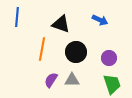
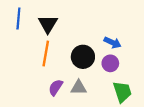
blue arrow: (100, 20) -> (112, 43), moved
black triangle: (61, 24) -> (48, 24), moved, turned 42
purple circle: (109, 58) -> (110, 63), moved

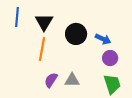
black circle: (83, 57) -> (76, 34), moved
purple circle: (110, 63) -> (110, 58), moved

